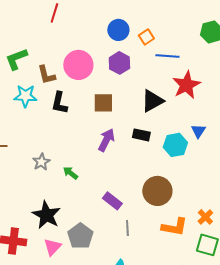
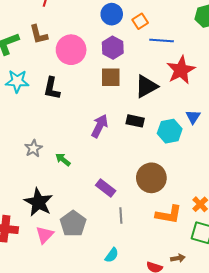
brown L-shape: (46, 75) -> (39, 34), moved
brown square: (103, 103) -> (111, 77), moved

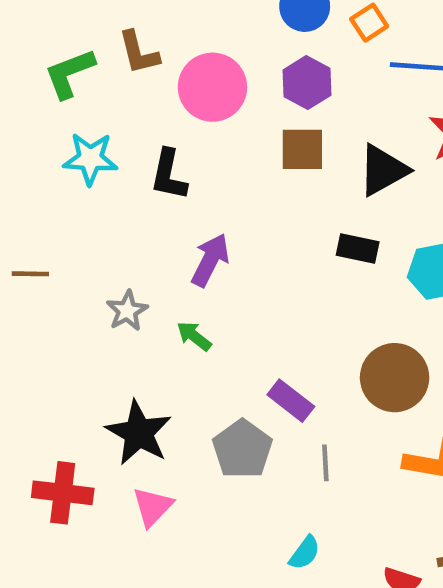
purple arrow: (100, 126) -> (210, 260), moved
gray pentagon: (73, 224) -> (242, 449), moved

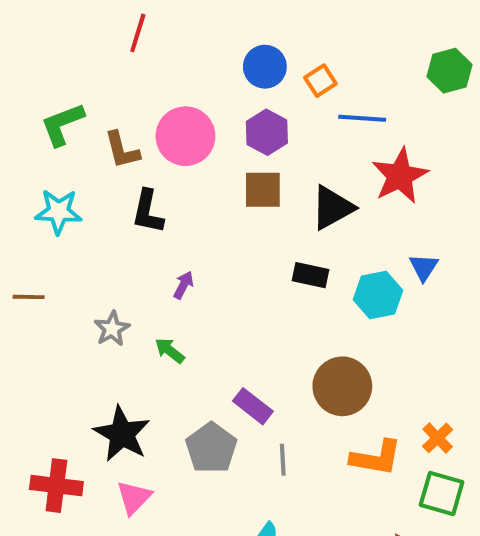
brown L-shape: (139, 53) -> (122, 150), moved
cyan star: (90, 159) -> (58, 212), moved
purple arrow: (210, 260) -> (183, 285), size x0.6

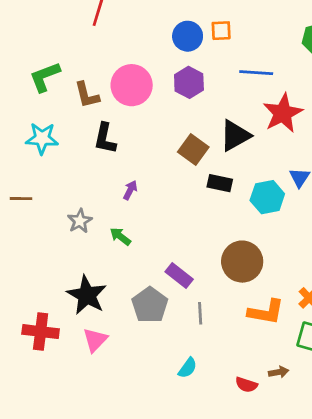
orange square: (320, 81) -> (221, 31), moved, turned 30
brown square: (263, 190) -> (193, 150), moved, turned 36

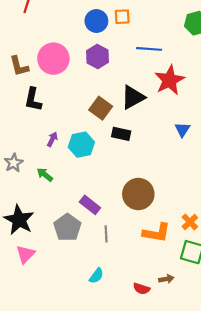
cyan hexagon: (267, 197) -> (81, 145), moved

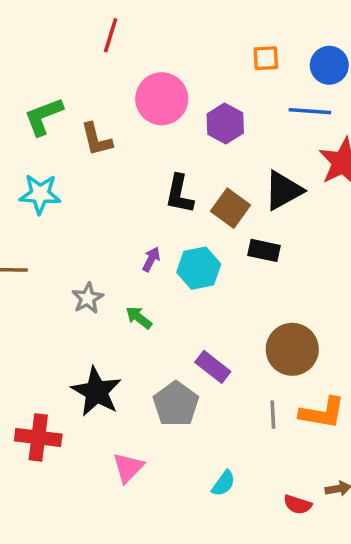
blue circle: (96, 21) -> (329, 65), moved
pink circle: (53, 59) -> (162, 99), moved
black L-shape: (33, 99) -> (179, 194), moved
gray line: (106, 234) -> (273, 415), moved
pink triangle: (25, 254) -> (128, 467), moved

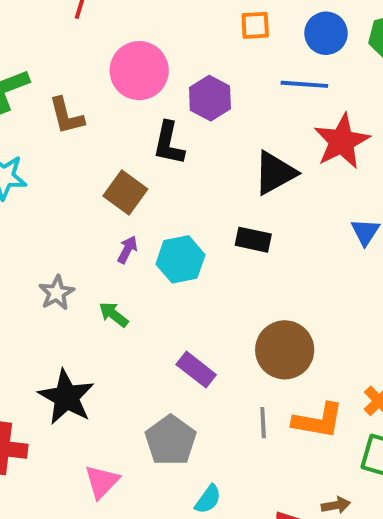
black L-shape: (179, 194) -> (169, 143), moved
brown square: (231, 208) -> (125, 193), moved
gray pentagon: (176, 404) -> (171, 440), moved

